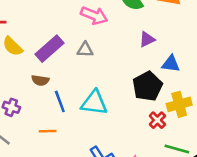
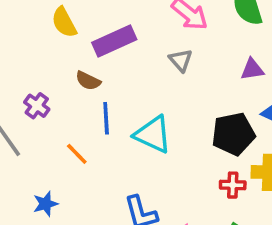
gray triangle: (85, 50) -> (181, 60), moved, turned 30
red cross: (157, 120) -> (233, 185), turned 30
orange line: (48, 131) -> (77, 154), turned 30

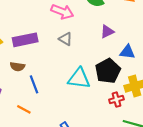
purple rectangle: (114, 41) -> (25, 40), turned 30
cyan triangle: (153, 134) -> (79, 79), moved

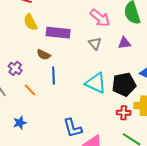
purple triangle: (107, 32) -> (124, 43), moved
orange line: (24, 109) -> (30, 90), moved

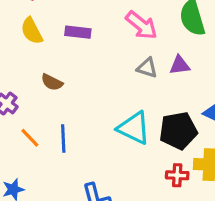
purple rectangle: (58, 33) -> (78, 32), moved, size x0.7
gray triangle: (95, 43) -> (147, 68), moved, turned -32
blue line: (54, 75) -> (63, 139), moved

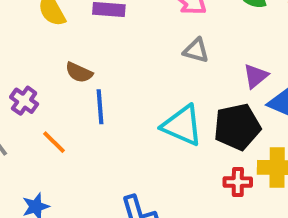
purple triangle: (180, 65) -> (256, 76), moved, turned -30
blue line: (63, 139) -> (100, 107), moved

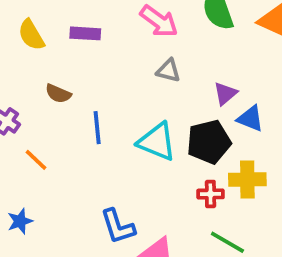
blue line: (100, 107) -> (97, 128), moved

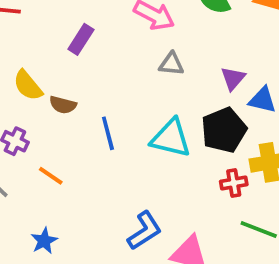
purple rectangle: (85, 33) -> (81, 39), turned -52
yellow semicircle: (31, 35) -> (28, 85), moved
blue L-shape: (118, 226) -> (144, 231), turned -96

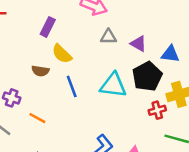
purple triangle: (233, 78) -> (138, 44), moved, turned -35
yellow semicircle: (28, 85) -> (62, 54), moved

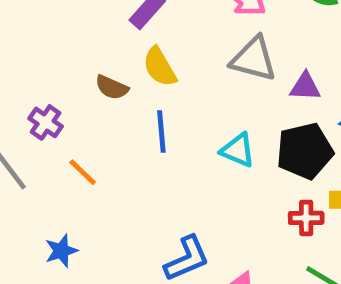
gray triangle: (108, 37) -> (254, 59), size x1.5
purple triangle: (138, 44) -> (305, 87), turned -42
cyan triangle: (113, 85) -> (238, 150), size x0.7

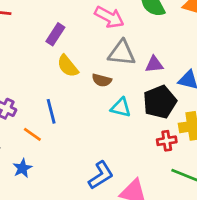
brown semicircle: (112, 87) -> (102, 80), moved
blue line: (161, 131) -> (51, 111), moved
blue star: (61, 251) -> (22, 168), moved

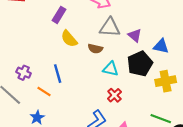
purple triangle: (154, 64) -> (135, 35), turned 48
red cross: (167, 141) -> (114, 95), moved, turned -32

